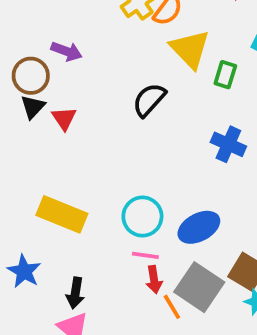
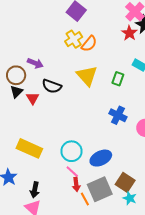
yellow triangle: (190, 49) -> (87, 76), moved
black semicircle: (149, 100) -> (52, 86), moved, turned -114
pink line: (145, 255) -> (72, 172), turned 32
gray square: (199, 287) -> (100, 189), turned 30

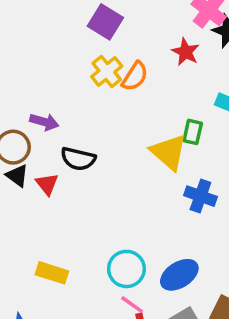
red star: (129, 33) -> (186, 52), moved
yellow triangle: (87, 76) -> (169, 152), moved
black triangle: (16, 92) -> (17, 176), turned -32
yellow rectangle: (29, 148) -> (52, 273), size x0.7

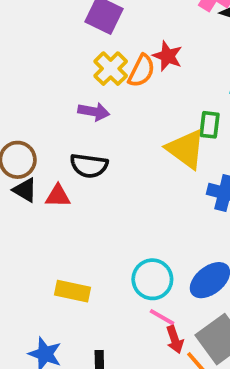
red star: (186, 52) -> (168, 56), moved
purple arrow: (44, 122) -> (94, 112), moved
red triangle: (47, 184) -> (58, 196), turned -45

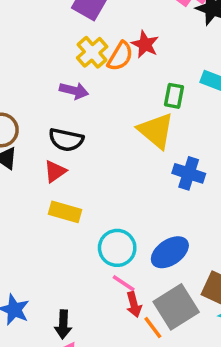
green rectangle: (210, 125) -> (174, 96), moved
red triangle: (58, 196) -> (55, 171), moved, turned -40
yellow rectangle: (72, 291) -> (65, 212), moved

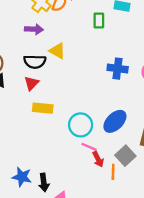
yellow triangle: (156, 131) -> (57, 51), moved, size x0.7
gray square: (176, 307) -> (125, 156), size x0.7
black arrow: (63, 324) -> (44, 182), moved
orange line: (153, 328) -> (113, 172), turned 49

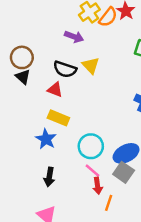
red triangle: (32, 83) -> (55, 90), turned 49
gray square: (125, 156) -> (124, 172), moved, turned -30
blue star: (22, 177) -> (46, 139), moved
black arrow: (44, 182) -> (49, 177), moved

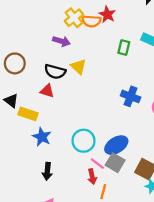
orange semicircle: (108, 17) -> (91, 21), turned 60
black triangle: (23, 77) -> (11, 101), moved
yellow rectangle: (58, 118) -> (28, 114), moved
pink line: (92, 171) -> (97, 164), moved

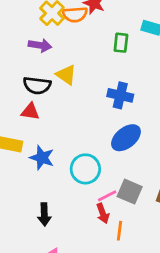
blue cross: (131, 96) -> (120, 95), moved
blue star: (42, 137) -> (42, 158), moved
blue ellipse: (116, 145) -> (126, 138), moved
pink line: (97, 164) -> (107, 196), turned -56

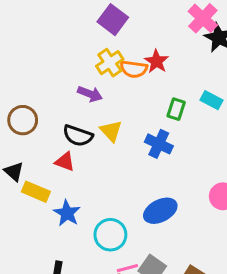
blue cross: (120, 95) -> (159, 144), moved

